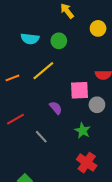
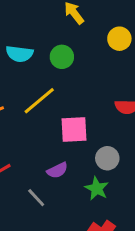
pink square: (79, 90) -> (74, 129), moved
gray circle: (97, 105) -> (107, 158), moved
purple semicircle: (56, 108) -> (57, 170), moved, turned 104

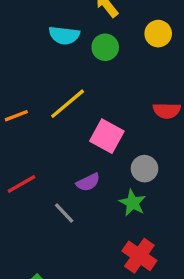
cyan semicircle: (20, 54) -> (64, 35), moved
green circle: (62, 57) -> (105, 47), moved
pink square: (74, 129) -> (107, 136), turned 32

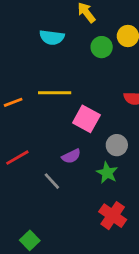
green circle: (105, 47) -> (102, 47), moved
yellow line: (68, 104) -> (55, 93), turned 40

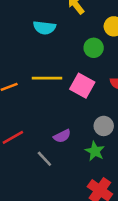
green circle: (102, 47) -> (94, 48), moved
pink square: (86, 119) -> (82, 86), moved

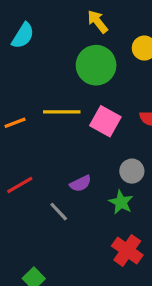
cyan semicircle: (44, 28) -> (23, 36), moved, turned -65
green circle: (94, 48) -> (96, 65), moved, size x1.6

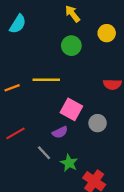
green circle: (96, 65) -> (71, 46), size x0.7
pink square: (105, 121) -> (71, 109), moved
green star: (121, 202) -> (69, 163), moved

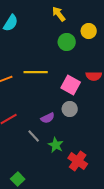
green circle: (71, 46) -> (67, 42), moved
pink square: (71, 109) -> (71, 85), moved
gray circle: (98, 123) -> (70, 109), moved

